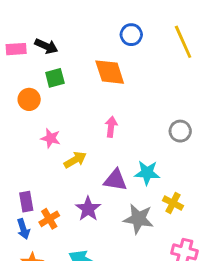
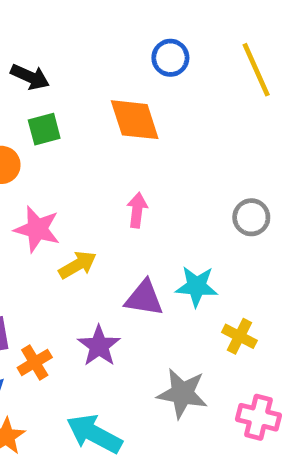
pink star: (51, 138) -> (37, 229), size x1.4
gray star: (138, 219) -> (182, 393), moved

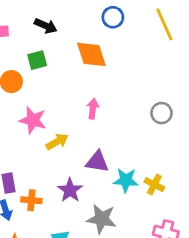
black arrow: (30, 77) -> (46, 26), moved
cyan star: (197, 286) -> (126, 180), moved
orange cross: (35, 362) -> (31, 200), turned 36
gray star: (182, 393) -> (101, 219), moved

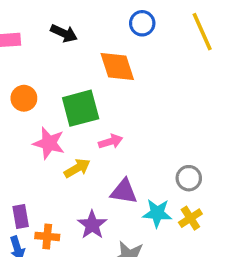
green square: (37, 60) -> (81, 108), moved, size x1.6
pink arrow: (93, 109) -> (111, 142), moved, turned 66
gray circle: (161, 113) -> (189, 178), moved
yellow cross: (154, 185) -> (190, 218), turned 30

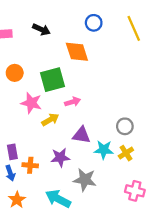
purple star: (92, 225) -> (60, 157), turned 30

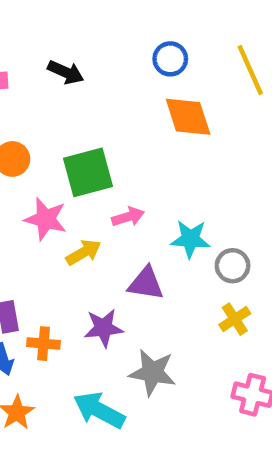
orange diamond: (77, 52) -> (188, 117), moved
cyan star: (104, 150) -> (190, 239), moved

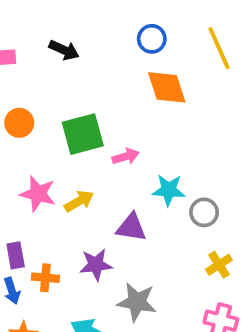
pink arrow: (128, 217) -> (126, 156), moved
pink star: (46, 219) -> (38, 194), moved
yellow cross: (235, 319) -> (219, 265), moved

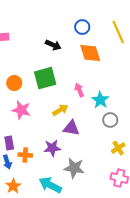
black arrow: (64, 50) -> (53, 45), moved
orange circle: (19, 123) -> (14, 83), moved
pink arrow: (126, 156) -> (79, 90), moved, turned -96
cyan star: (169, 190) -> (100, 100), moved, turned 30
yellow arrow: (79, 201) -> (60, 110), moved

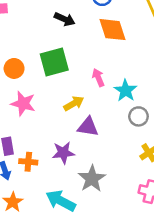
gray star: (74, 168) -> (92, 179), turned 30

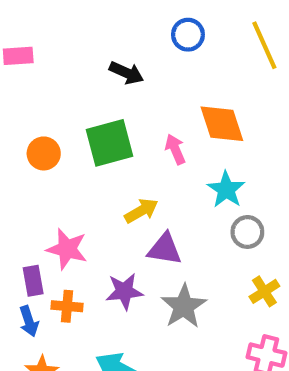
orange diamond: (113, 30) -> (222, 124), moved
pink arrow: (98, 78) -> (175, 149), moved
pink star: (23, 103) -> (67, 249), moved
gray star: (92, 179) -> (184, 306), moved

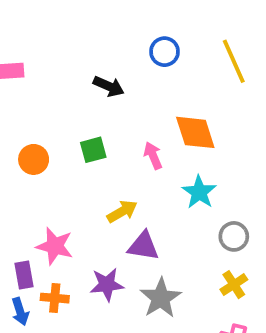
green square: (109, 143) -> (93, 150), size x0.6
gray circle: (247, 232) -> (234, 236), moved

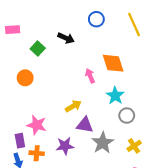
green square: (93, 150) -> (38, 49), moved, turned -32
gray circle: (234, 236) -> (127, 116), moved
gray star: (161, 298) -> (103, 143), moved

